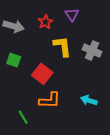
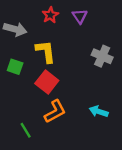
red star: (45, 22) -> (50, 15), moved
yellow L-shape: (62, 46) -> (46, 51), moved
orange L-shape: (50, 100) -> (55, 111), turned -30

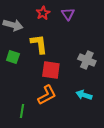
gray cross: (102, 56) -> (87, 60), moved
red square: (47, 82) -> (51, 70), moved, turned -30
green line: (26, 130) -> (22, 111), turned 40

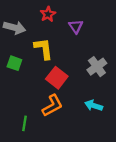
purple triangle: (68, 14) -> (76, 26), moved
gray cross: (87, 60) -> (97, 67), turned 30
red square: (51, 70) -> (57, 78), turned 30

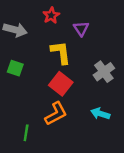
yellow L-shape: (43, 49) -> (61, 53), moved

